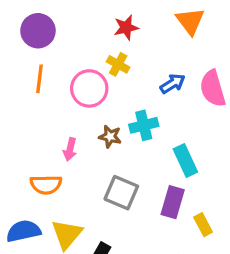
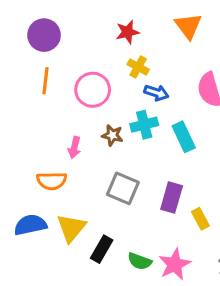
yellow cross: (118, 64) -> (138, 67), moved
blue arrow: (173, 84) -> (156, 93), moved, turned 50
cyan rectangle: (185, 161) -> (184, 137), moved

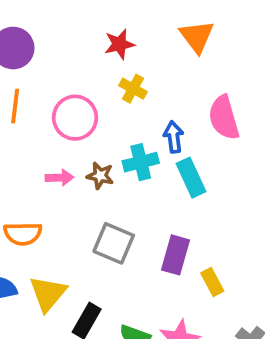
blue arrow: (156, 93) -> (174, 137), moved, turned -115
pink arrow: (74, 147) -> (60, 178), moved, turned -105

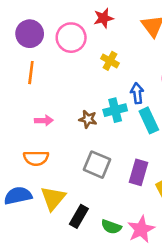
red star: (119, 44) -> (103, 18), moved
pink circle: (75, 118) -> (71, 38), moved
pink arrow: (60, 178) -> (44, 120), moved

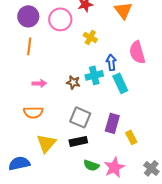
blue semicircle: (18, 196) -> (19, 163), moved
black rectangle: (79, 216) -> (78, 141), moved, turned 48

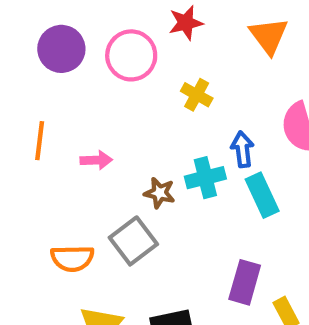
orange line: (29, 46) -> (40, 141), moved
pink arrow: (39, 83) -> (96, 160), moved
gray square: (80, 117) -> (133, 241), moved, turned 30

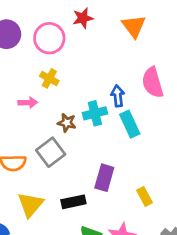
yellow cross: (197, 95) -> (49, 78), moved
purple rectangle: (245, 282) -> (104, 178), moved

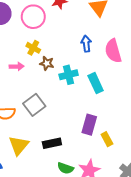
blue arrow: (118, 96) -> (86, 44), moved
brown star: (67, 123) -> (47, 63), moved
purple rectangle: (104, 178) -> (89, 125), moved

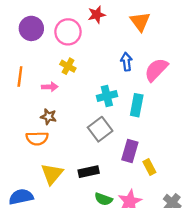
pink semicircle: (113, 51) -> (156, 70), turned 60
brown star: (47, 63) -> (49, 117), moved
cyan rectangle: (96, 83) -> (137, 105), turned 36
gray square: (34, 105) -> (100, 129), moved

